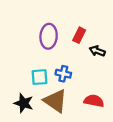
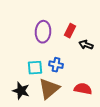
brown triangle: (55, 101) -> (49, 89), turned 45

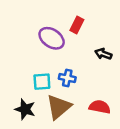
red rectangle: (70, 31) -> (77, 25), moved
purple ellipse: (43, 32) -> (52, 38), turned -60

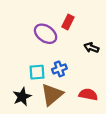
blue cross: (67, 78) -> (59, 69), turned -32
black star: (25, 109) -> (22, 97), turned 30

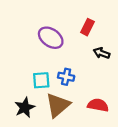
red rectangle: (68, 22) -> (87, 27), moved
blue cross: (59, 69) -> (66, 77), turned 32

